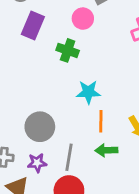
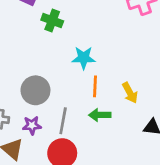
green cross: (68, 50) -> (52, 21), moved

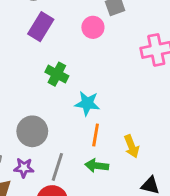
green cross: (52, 21) -> (57, 74), moved

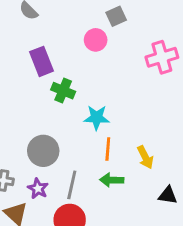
purple rectangle: (41, 27) -> (42, 61), moved, turned -48
purple star: (24, 168) -> (38, 189), turned 30

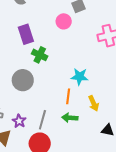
cyan star: (97, 118) -> (80, 77), moved
gray circle: (43, 151) -> (23, 80), moved

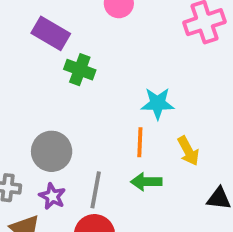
purple rectangle: (26, 34) -> (51, 33), turned -36
gray circle: (23, 80) -> (52, 151), moved

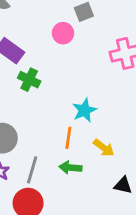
cyan star: (158, 103) -> (84, 110), turned -30
yellow arrow: (188, 151) -> (104, 148), turned -30

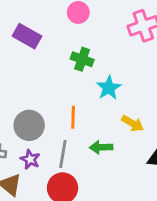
green cross: (29, 80) -> (82, 59), moved
orange line: (68, 138) -> (73, 117), moved

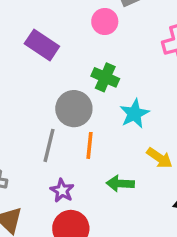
gray circle: (29, 125) -> (74, 109), moved
gray line: (63, 154) -> (49, 145), moved
purple star: (30, 159) -> (62, 191), moved

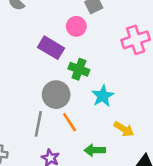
purple rectangle: (42, 45) -> (51, 48), moved
orange line: (90, 145) -> (70, 122), turned -36

